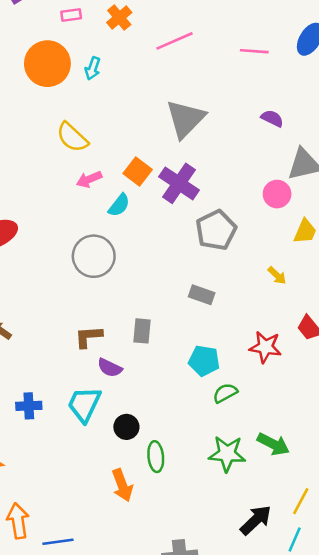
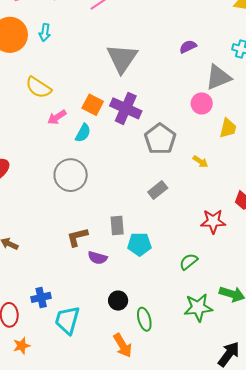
purple semicircle: (272, 118) -> (188, 47), turned -42
yellow arrow: (277, 275) -> (200, 161), moved
gray rectangle: (202, 295) -> (158, 190), turned -48
cyan pentagon: (204, 361) -> (139, 244), moved
cyan trapezoid: (84, 404) -> (67, 320), moved

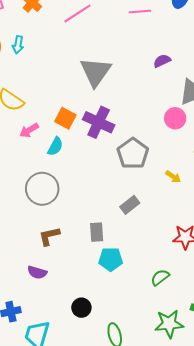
gray rectangle: (117, 226) -> (97, 232), moved
brown L-shape: (77, 237) -> (49, 236), moved
purple semicircle: (98, 258) -> (37, 272), moved
black circle: (118, 301) -> (81, 308), moved

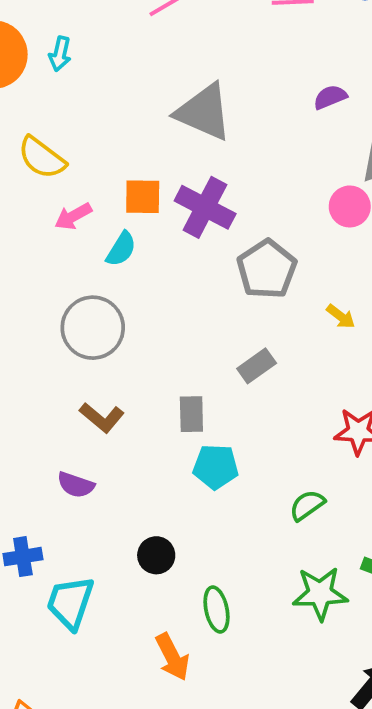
gray triangle: (96, 72) -> (204, 112), turned -44
orange square: (65, 118) -> (143, 197), turned -30
brown L-shape: (49, 236) -> (102, 418), turned -130

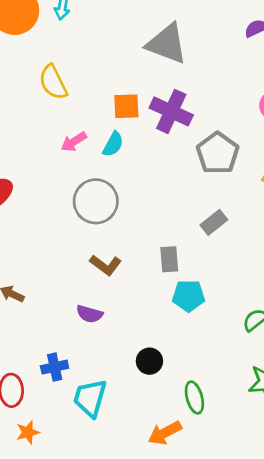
yellow semicircle: (42, 158) -> (53, 82), turned 30
pink arrow: (73, 216) -> (74, 142), moved
orange arrow: (172, 657) -> (165, 433), turned 92

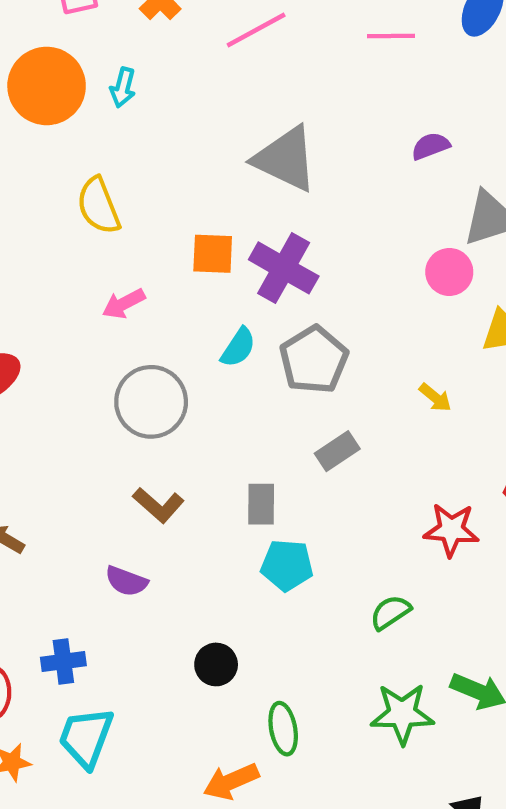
cyan semicircle: (113, 144) -> (238, 347), moved
gray pentagon: (218, 153) -> (314, 360), moved
cyan trapezoid: (90, 398) -> (86, 737), moved

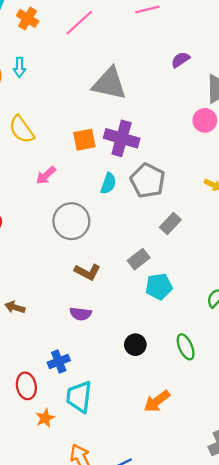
gray rectangle: (261, 504) -> (139, 259), turned 65
green ellipse: (283, 729) -> (186, 347), moved

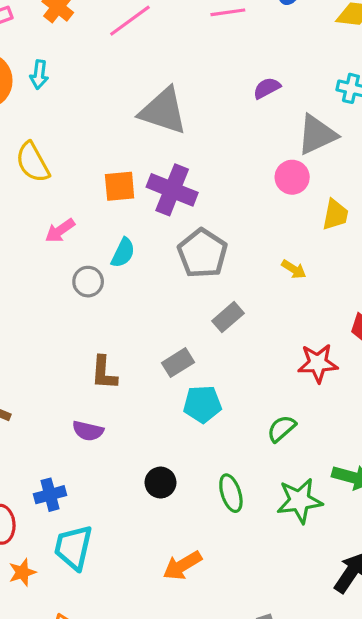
cyan semicircle: (108, 183) -> (123, 253), moved
gray circle: (71, 221) -> (88, 282), moved, size x0.6
brown L-shape: (87, 272) -> (104, 373), turned 60

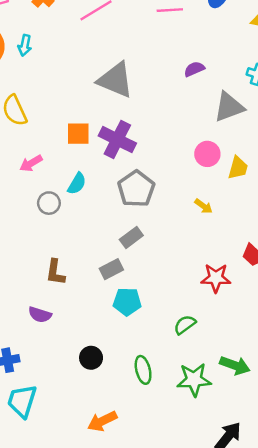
pink circle: (292, 177) -> (207, 154), moved
gray rectangle: (228, 317) -> (131, 237), moved

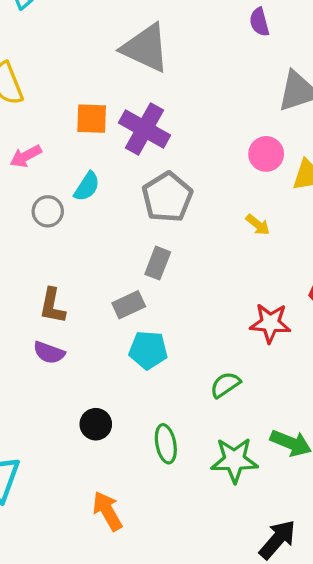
purple semicircle: (194, 69) -> (259, 22), moved, turned -84
gray rectangle: (131, 237) -> (158, 263), turned -35
purple semicircle: (40, 315) -> (49, 353), moved
orange arrow: (102, 421) -> (107, 511), turned 84

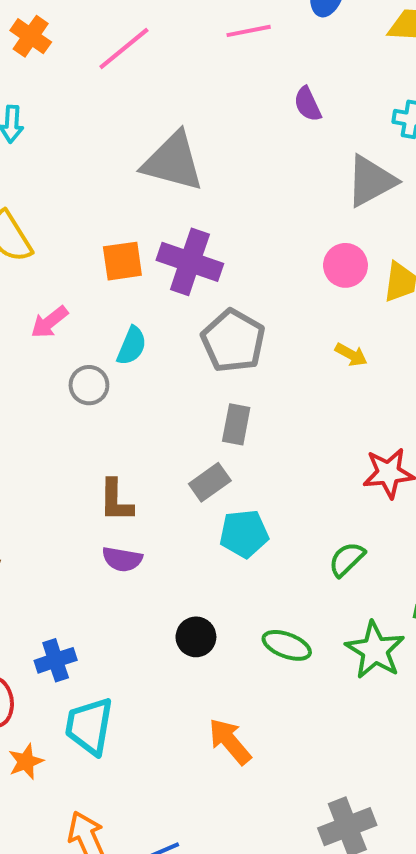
green ellipse: (166, 444) -> (287, 645), turned -48
green star: (234, 460) -> (375, 650), turned -30

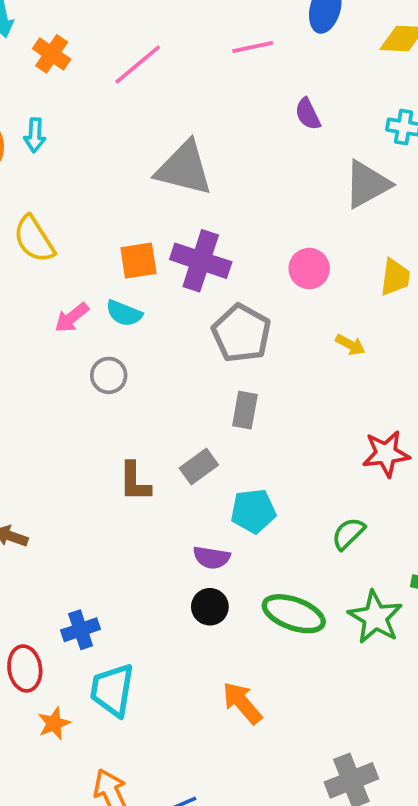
pink circle: (345, 265) -> (309, 269), moved
cyan semicircle: (132, 346) -> (124, 313), moved, turned 90
gray rectangle: (210, 482) -> (199, 467), moved
purple semicircle: (122, 559) -> (212, 557), moved
green ellipse: (287, 645) -> (294, 614), size x1.4

